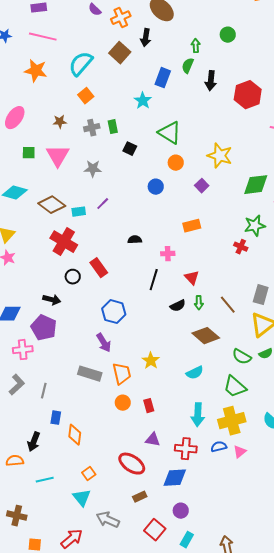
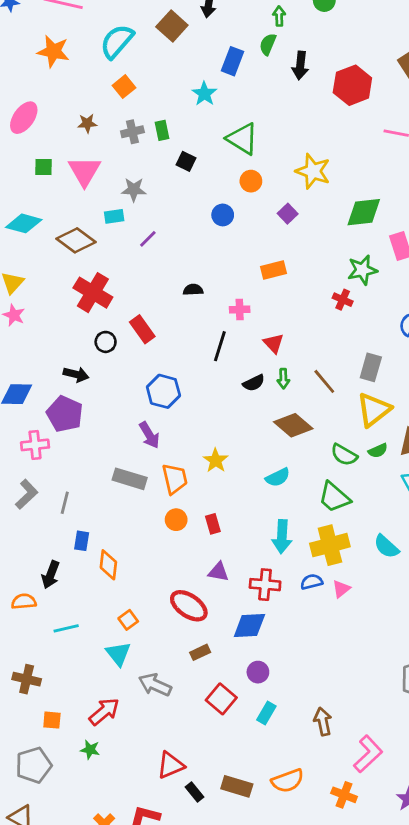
cyan rectangle: (79, 212) -> (114, 216), moved

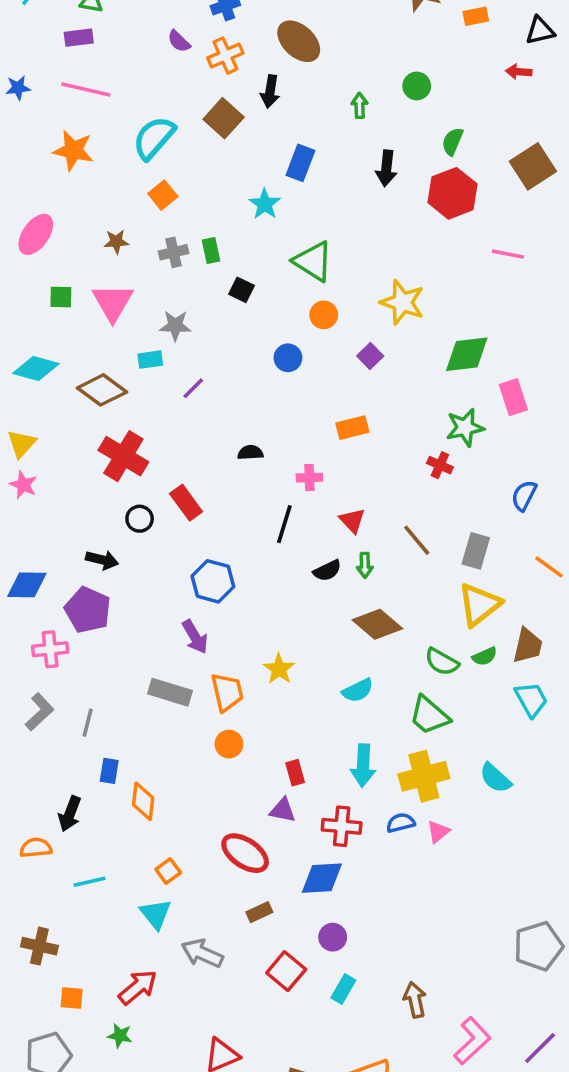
green semicircle: (268, 44) -> (452, 141), moved
brown line: (324, 381) -> (417, 540), moved
red rectangle: (213, 524) -> (295, 773), moved

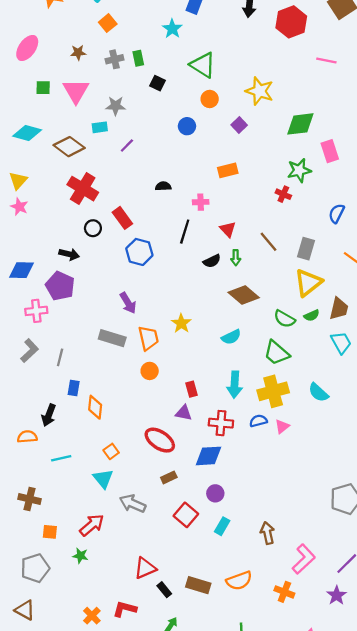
blue hexagon: (213, 581) -> (139, 252), moved

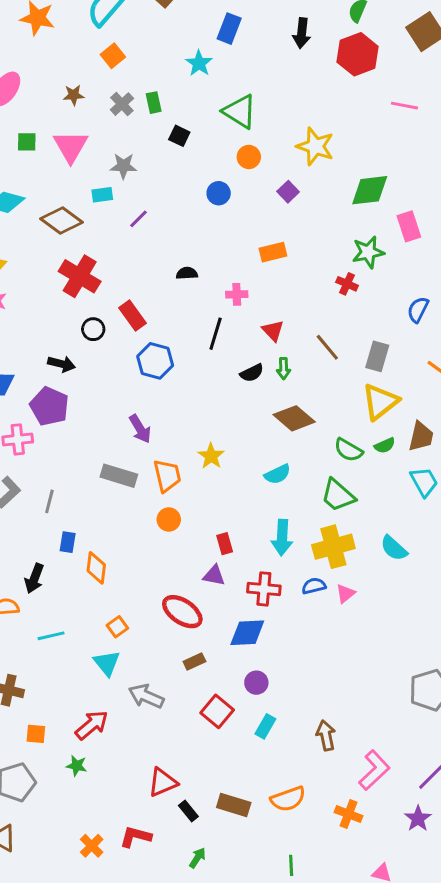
gray cross: (114, 59) -> (122, 104), turned -30

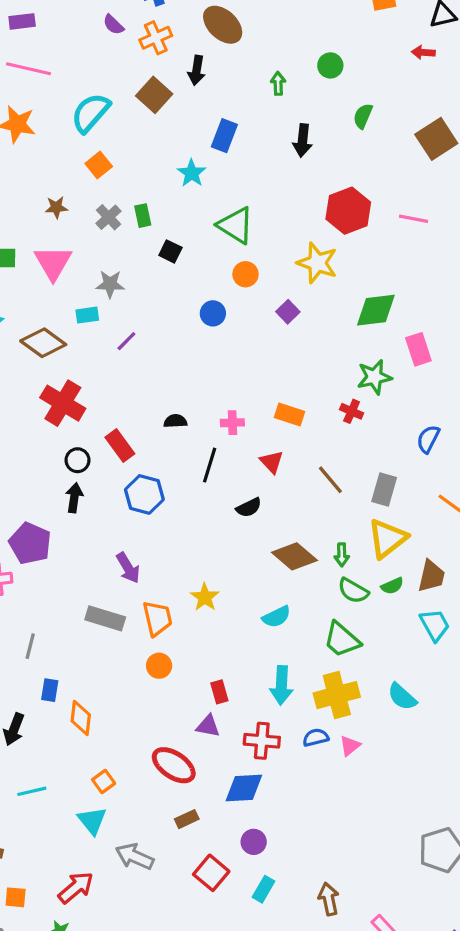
red hexagon: (358, 54) -> (348, 211), moved
orange rectangle: (273, 252) -> (290, 415), moved, turned 32
black semicircle: (187, 273) -> (175, 421), moved
black arrow: (62, 364) -> (74, 498), moved, turned -96
green arrow: (284, 368) -> (342, 555), moved

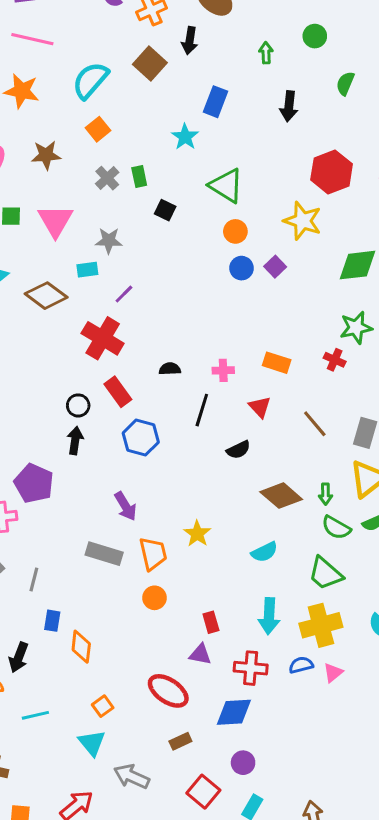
brown star: (56, 207) -> (46, 155), moved, size x1.4
blue circle: (213, 313) -> (242, 268), moved
red cross: (63, 403) -> (103, 338), moved

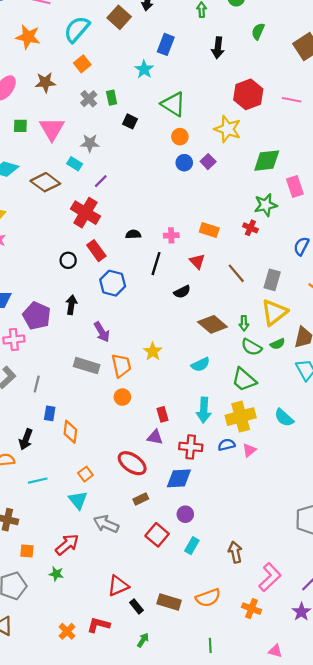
cyan rectangle: (87, 270) -> (75, 164), turned 40
black arrow: (75, 441) -> (71, 305), moved

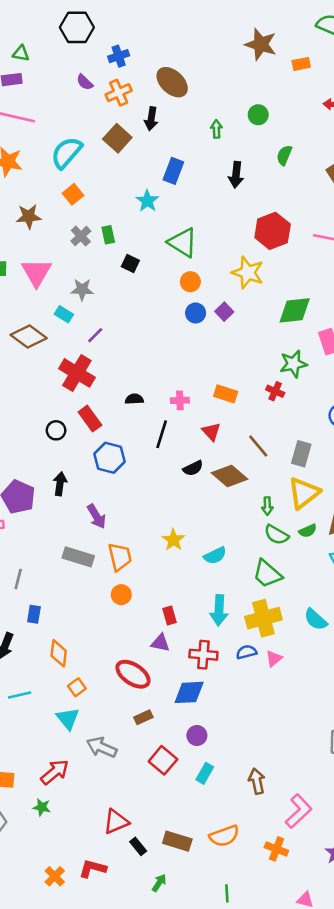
brown diamond: (212, 324) -> (229, 476), moved
yellow star: (153, 351) -> (173, 540), moved
orange diamond: (70, 432) -> (59, 653), moved
green arrow: (143, 640) -> (159, 883), moved

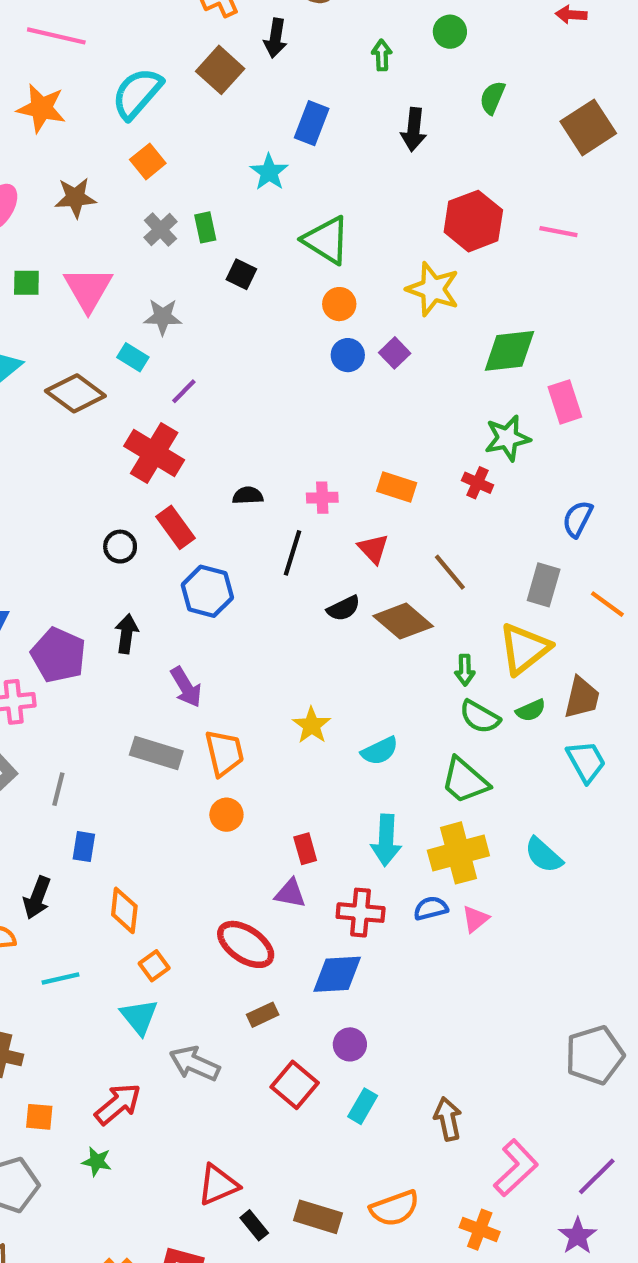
gray rectangle: (301, 454) -> (544, 585), moved

